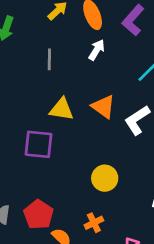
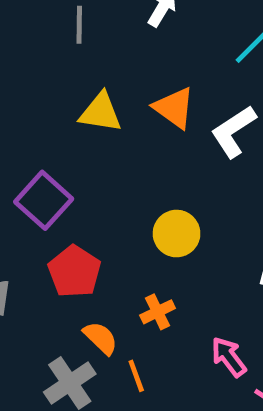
purple square: (39, 144) -> (44, 200), moved, turned 36
red pentagon: (39, 215) -> (74, 271), moved

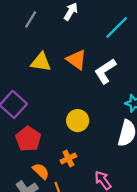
gray line: (79, 25) -> (31, 20), turned 30

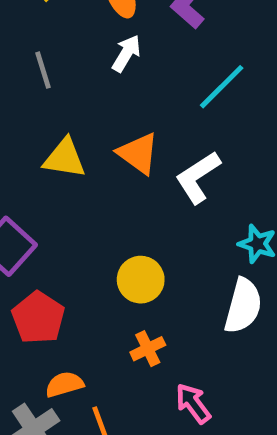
gray line: (31, 20) -> (43, 70), turned -48
orange cross: (68, 158) -> (148, 349), moved
orange semicircle: (41, 171) -> (64, 384), turned -60

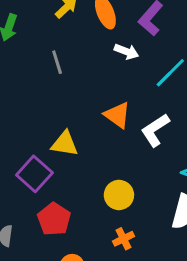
white arrow: (126, 53) -> (127, 52), moved, turned 80
yellow triangle: (64, 158) -> (65, 144), moved

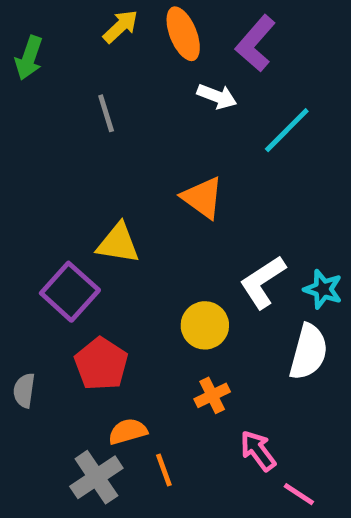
white L-shape: (155, 130) -> (263, 282), moved

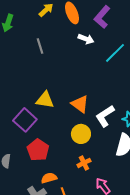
orange triangle: (202, 198) -> (80, 104), moved

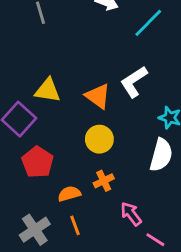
white L-shape: (105, 116) -> (134, 82), moved
orange semicircle: (49, 178) -> (69, 194), moved

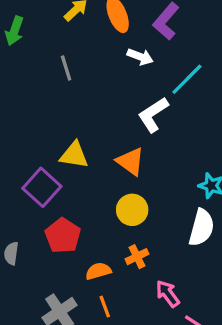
white L-shape: (134, 82) -> (153, 115), moved

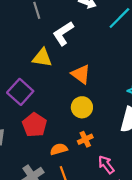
white L-shape: (153, 115) -> (63, 33), moved
yellow triangle: (74, 155) -> (42, 58), moved

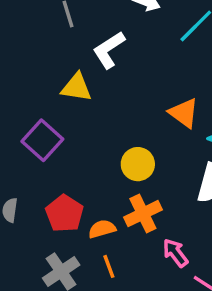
orange triangle: (81, 74) -> (184, 113), moved
red pentagon: (35, 125) -> (64, 214), moved
orange cross: (85, 139) -> (143, 214), size x1.5

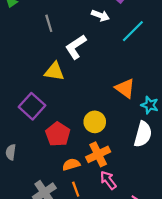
red pentagon: (64, 214) -> (58, 134), moved
pink arrow: (175, 253) -> (108, 180), moved

